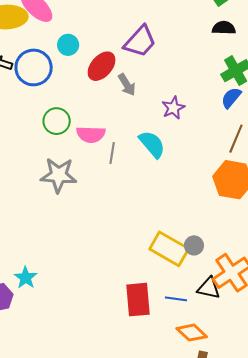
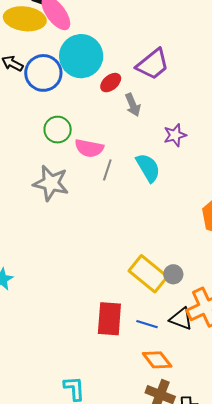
cyan circle: (68, 45) -> (81, 56), size x2.0
red ellipse: (102, 66) -> (111, 83), size x0.7

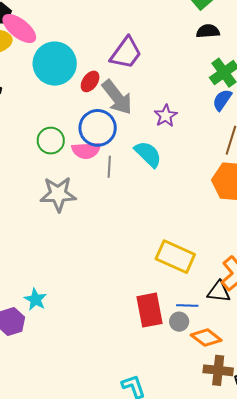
blue circle: (43, 73) -> (98, 128), moved
gray arrow: (133, 105) -> (117, 97), size x1.6
gray circle: (173, 274) -> (179, 322), moved

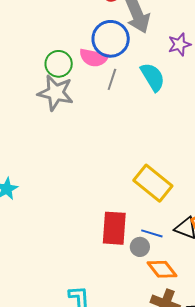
green circle: (51, 141) -> (59, 64), moved

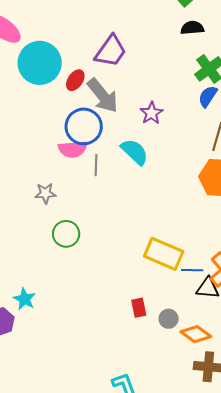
green circle: (59, 64) -> (66, 234), moved
gray star: (56, 93) -> (45, 193), size x0.6
red rectangle: (114, 228) -> (139, 308), size x0.6
blue line: (152, 233) -> (192, 270), moved

